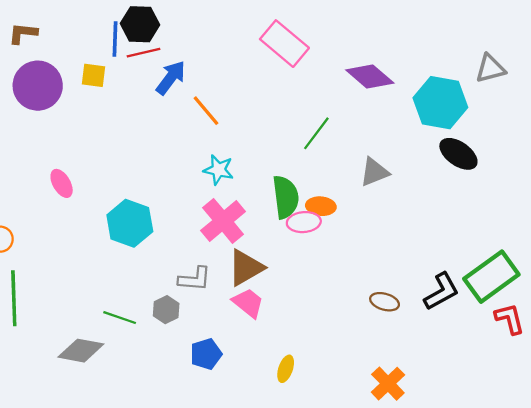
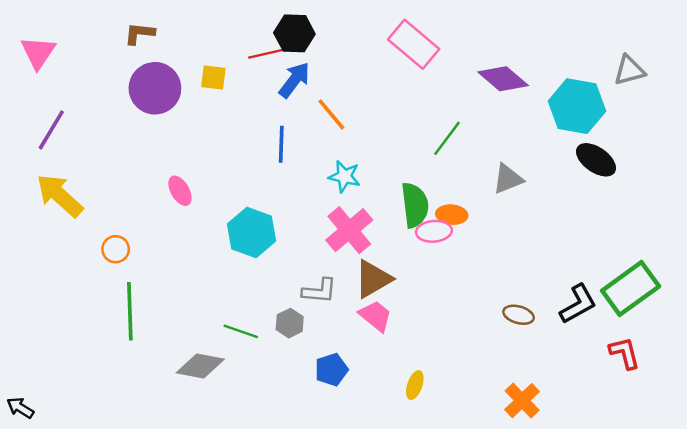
black hexagon: (140, 24) -> (294, 33), moved
blue line: (115, 39) -> (281, 144), moved
red L-shape: (510, 319) -> (625, 353), moved

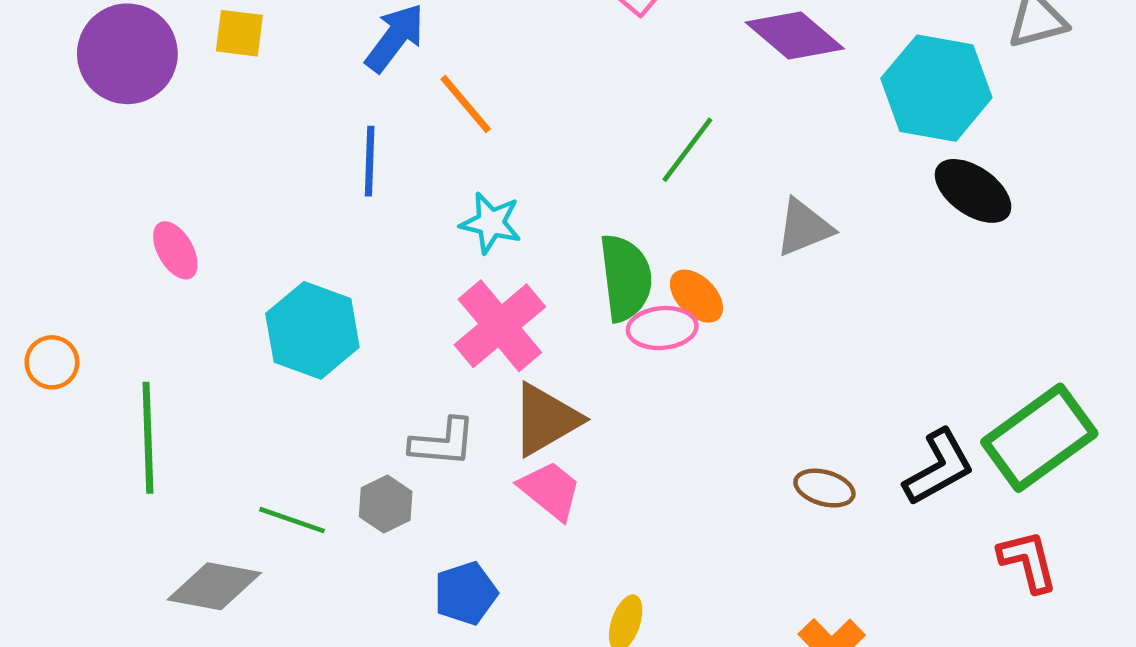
orange ellipse: (452, 215) -> (696, 296), turned 40
green line: (130, 311) -> (148, 438), moved

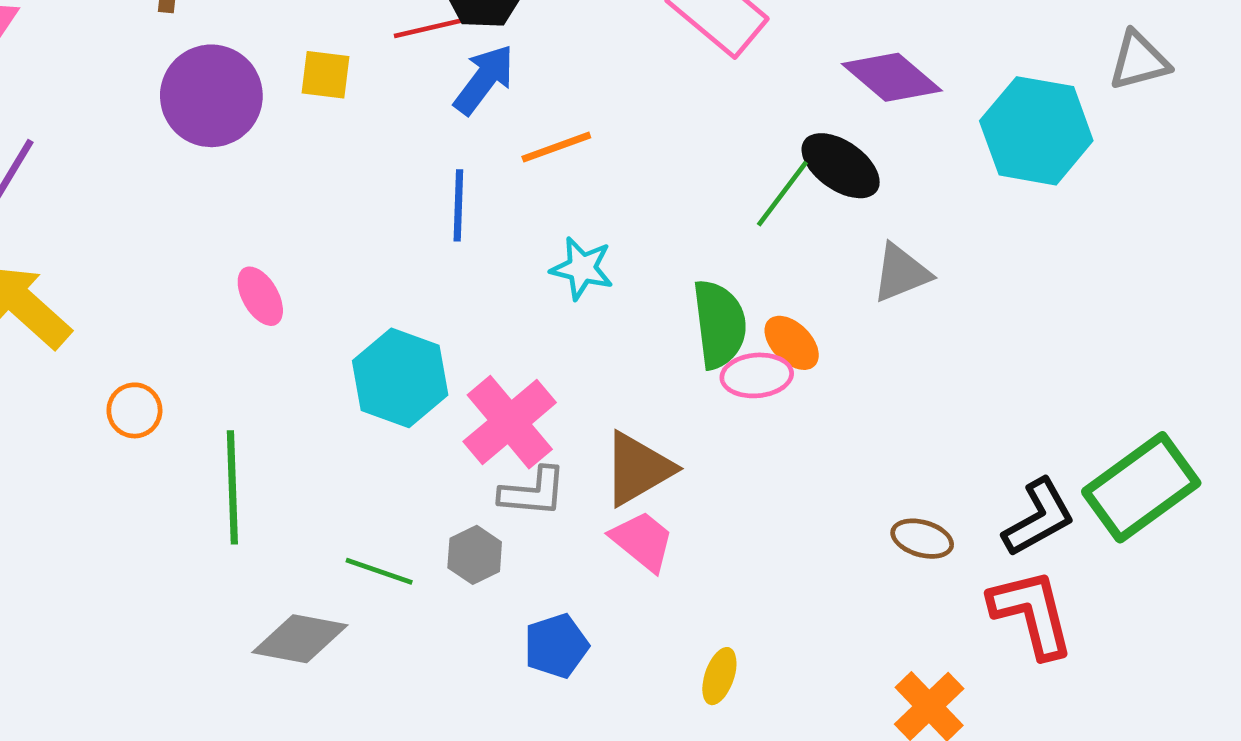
orange line: (466, 104) -> (556, 147), turned -70
black ellipse: (973, 191) -> (841, 166), moved
pink cross: (500, 326) -> (510, 422), moved
red L-shape: (1028, 561) -> (1032, 613), moved, size x1.4

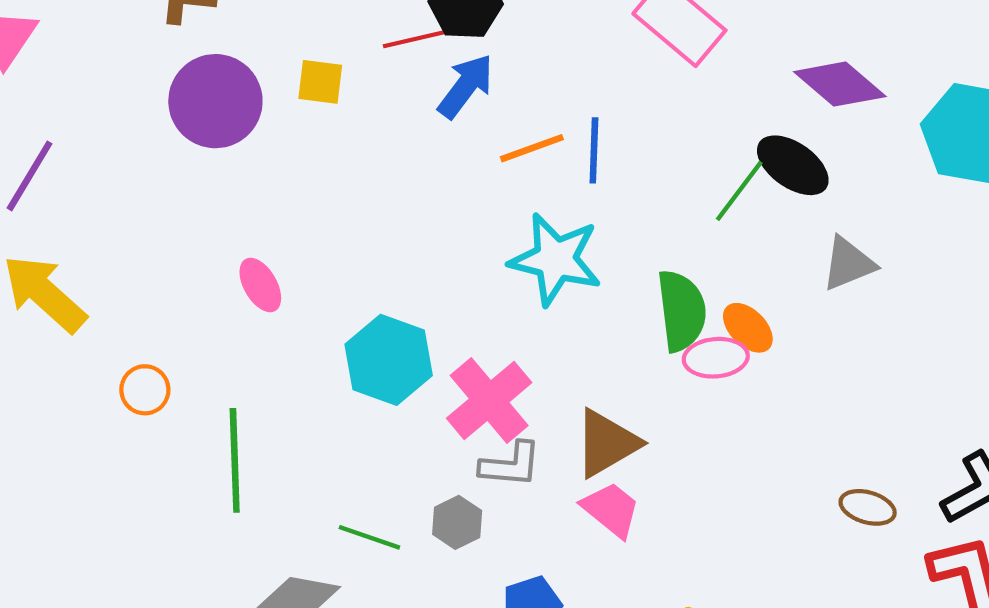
blue line: (458, 205) -> (594, 150), moved
cyan star: (582, 268) -> (555, 259), size x1.6

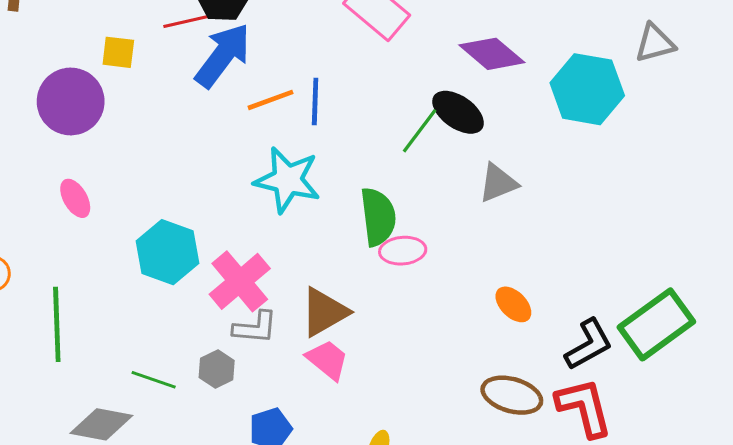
blue arrow: (466, 86) -> (223, 55), size x1.4
purple circle: (215, 101) -> (71, 101), moved
orange ellipse: (748, 328) -> (513, 304), moved
brown ellipse: (868, 507) -> (512, 395), moved, size x1.5

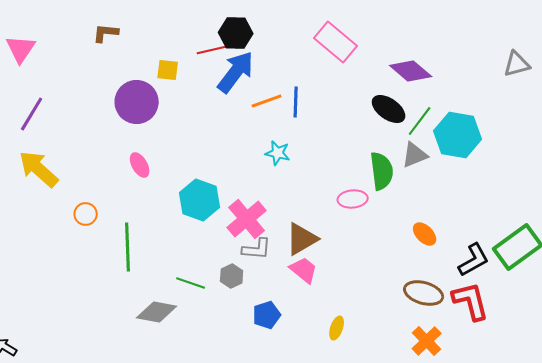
cyan hexagon: (587, 89) -> (458, 135), moved
green line: (420, 131) -> (420, 121), moved
cyan star: (287, 180) -> (278, 153), size x0.6
green semicircle: (378, 217) -> (382, 171), moved

